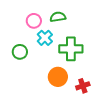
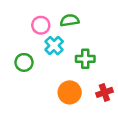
green cross: (71, 49) -> (85, 59), size x0.7
red cross: (83, 86) -> (104, 92), moved

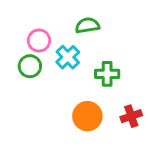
pink circle: (41, 25) -> (39, 40), moved
green circle: (24, 62) -> (30, 66), moved

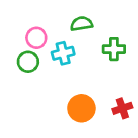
cyan cross: (68, 57) -> (63, 53), turned 30
green cross: (107, 74) -> (114, 49), moved

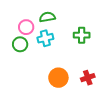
green semicircle: (81, 24) -> (47, 17), moved

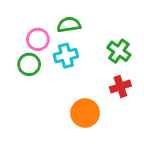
green cross: (82, 35) -> (119, 51), turned 35
red cross: (88, 78) -> (120, 87), moved

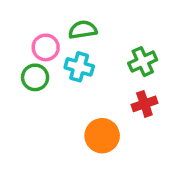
green cross: (119, 51) -> (143, 62), turned 30
cyan cross: (66, 56) -> (79, 67), turned 30

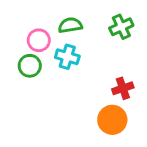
green cross: (143, 62) -> (121, 27), moved
orange circle: (102, 136) -> (112, 120), moved

